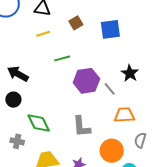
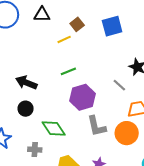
yellow line: (43, 34) -> (64, 39), moved
green line: (62, 58) -> (68, 71), moved
purple hexagon: (86, 81) -> (82, 97), moved
orange circle: (112, 151) -> (127, 133), moved

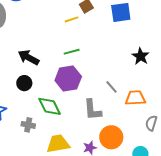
gray line: (119, 85) -> (111, 87), moved
purple hexagon: (82, 97) -> (68, 78), moved
orange circle: (127, 133) -> (111, 137), moved

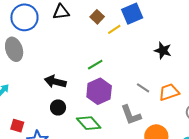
yellow line: (72, 19) -> (114, 29), moved

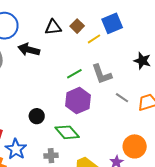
black triangle: (61, 12) -> (53, 27), moved
black arrow: (55, 82) -> (29, 50), moved
gray L-shape: (131, 115) -> (102, 74), moved

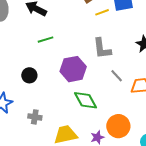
green line: (74, 74) -> (46, 40), moved
green diamond: (67, 132) -> (85, 100), moved

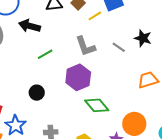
gray L-shape: (102, 48) -> (85, 46), moved
gray line: (117, 76) -> (119, 47), moved

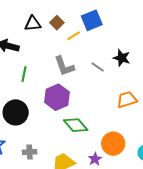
green line: (45, 54) -> (24, 74), turned -49
black circle: (37, 93) -> (16, 112), size x1.6

